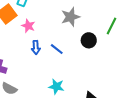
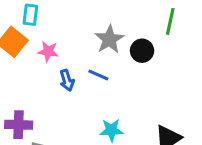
gray star: (70, 17) -> (109, 39), moved

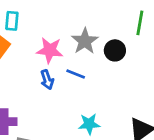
pink star: (48, 51) -> (50, 50), moved, size x1.4

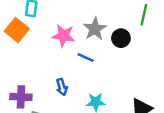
blue arrow: (47, 80) -> (62, 87), moved

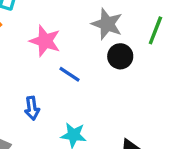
gray star: (95, 29) -> (107, 24), moved, turned -30

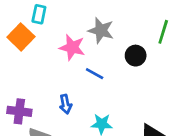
gray star: (107, 24) -> (101, 30), moved

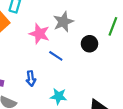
gray star: (101, 30) -> (63, 22), turned 30

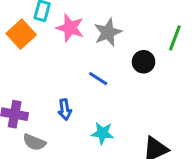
pink star: (39, 34) -> (70, 28), moved

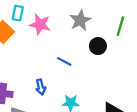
gray star: (108, 32) -> (80, 20), moved

